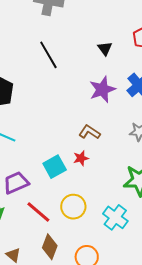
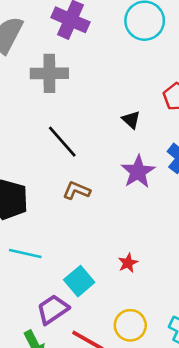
brown L-shape: (89, 132) -> (77, 191), moved
cyan square: (55, 167) -> (79, 281), moved

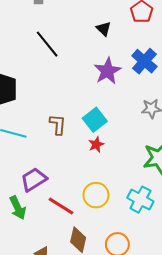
brown L-shape: (77, 191) -> (58, 124), moved, turned 70
cyan square: (79, 281) -> (95, 120), moved

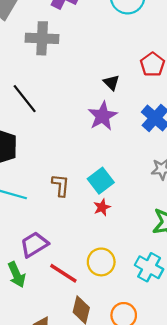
black line: (47, 44) -> (25, 99), moved
purple star: (107, 71) -> (103, 116), moved

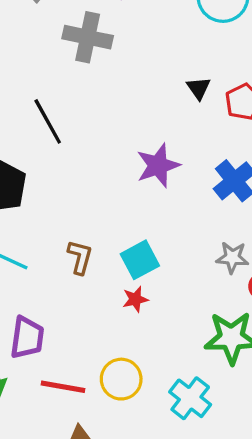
black triangle: (111, 83) -> (199, 88), moved
purple trapezoid: (34, 244) -> (27, 338), turned 120
red line: (63, 273) -> (63, 387), turned -32

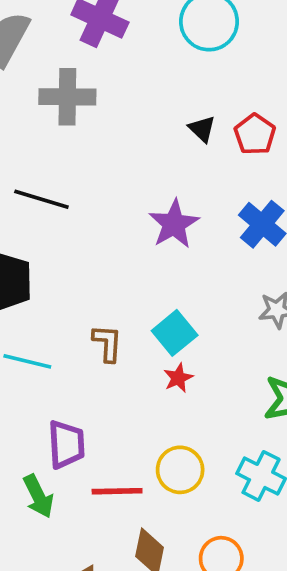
black line: (48, 121) -> (41, 199), turned -33

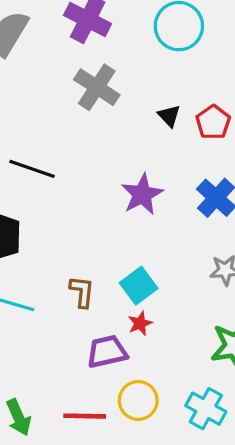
gray cross: (67, 97) -> (97, 87), moved, turned 30
purple trapezoid: (66, 444) -> (107, 352), moved, turned -102

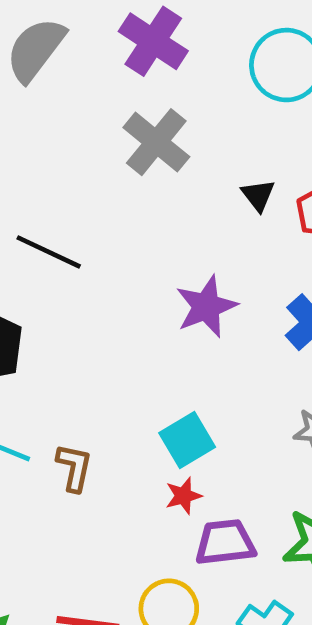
brown L-shape: (82, 292) -> (74, 468), moved
purple trapezoid: (107, 352) -> (225, 542), moved

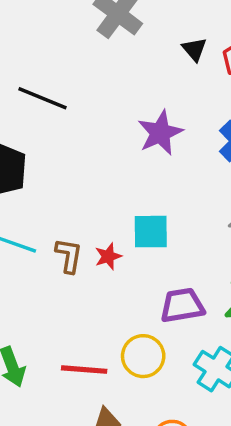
cyan square: (187, 440) -> (151, 232), turned 33
red star: (183, 496) -> (108, 256), moved

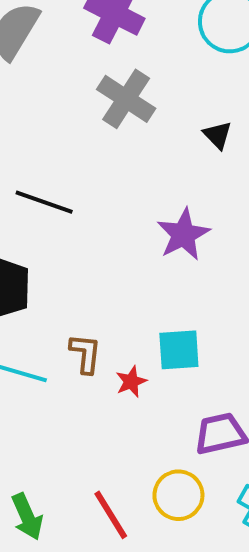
brown L-shape: (69, 256) -> (85, 354), moved
red line: (84, 370) -> (111, 515), turned 57

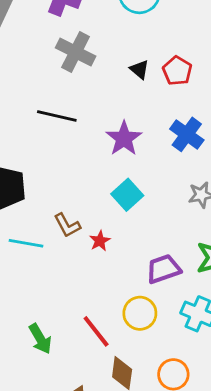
black line: (44, 202) -> (57, 116), moved
cyan square: (179, 350) -> (127, 195), moved, turned -32
brown L-shape: (85, 354) -> (67, 225), turned 152

